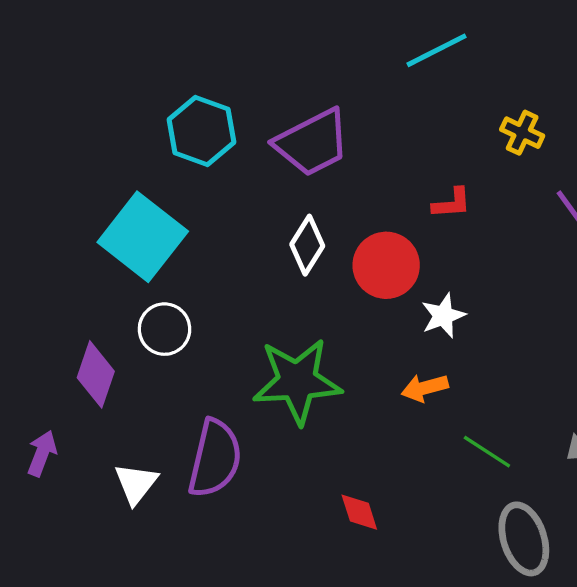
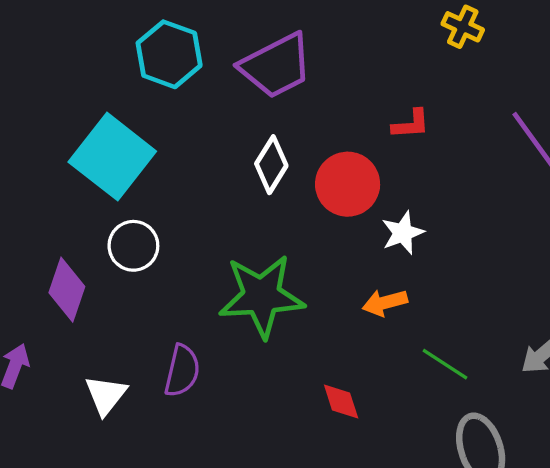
yellow cross: (522, 133) -> (463, 27), moved
purple semicircle: (215, 458) -> (182, 371), size x0.7
red diamond: (359, 512) -> (341, 402), moved

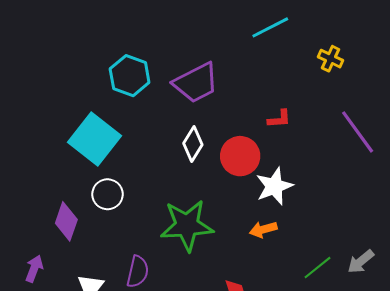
yellow cross: (463, 27) -> (331, 59), moved
white star: (403, 233) -> (274, 186), size x1.4
green line: (445, 364) -> (317, 268), moved, turned -72

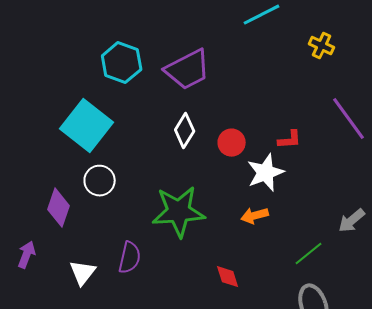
red L-shape: (279, 119) -> (290, 140), moved
red circle: (240, 156) -> (232, 143), size x0.7
gray arrow: (361, 262) -> (352, 221), moved

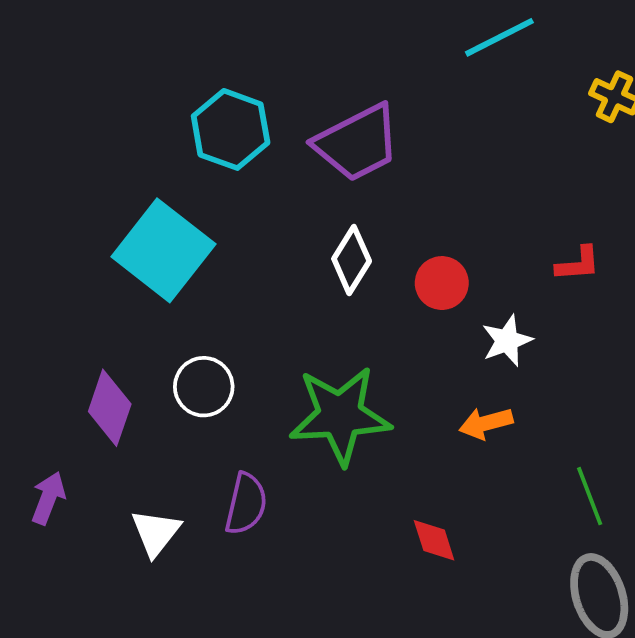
red L-shape: (290, 140) -> (578, 264), moved
white star: (266, 173) -> (507, 341), size x0.7
white circle: (100, 181) -> (204, 387), moved
green line: (309, 254) -> (590, 496), turned -72

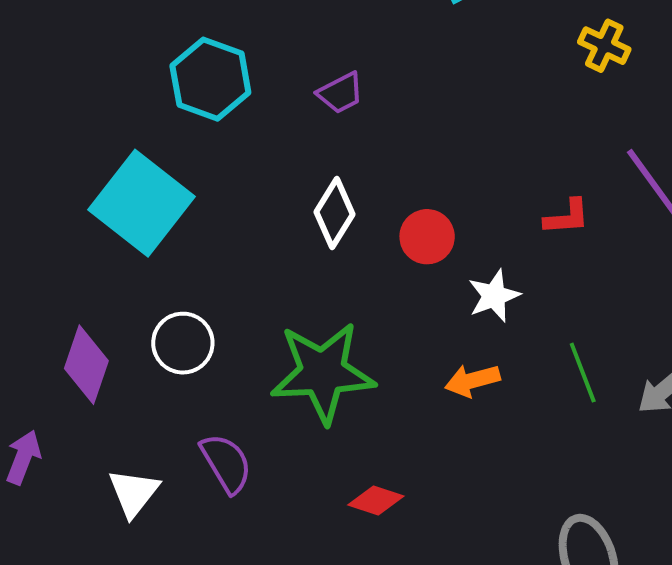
purple trapezoid: (357, 143) -> (340, 93), size x0.5
green line: (590, 496) -> (583, 373), moved
purple semicircle: (246, 504) -> (226, 463), turned -44
red diamond: (434, 540) -> (376, 501), moved, turned -54

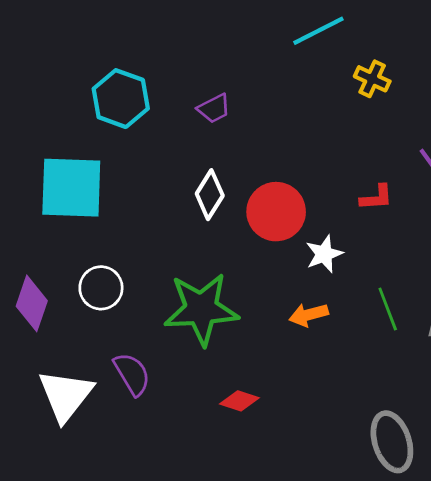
yellow cross: (604, 46) -> (372, 79), moved
cyan square: (142, 203) -> (71, 188), turned -36
red circle: (427, 237) -> (276, 212), size x1.5
white triangle: (134, 493) -> (66, 395), size x1.5

